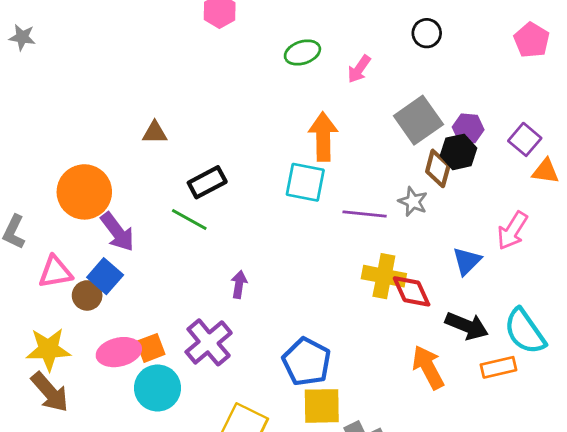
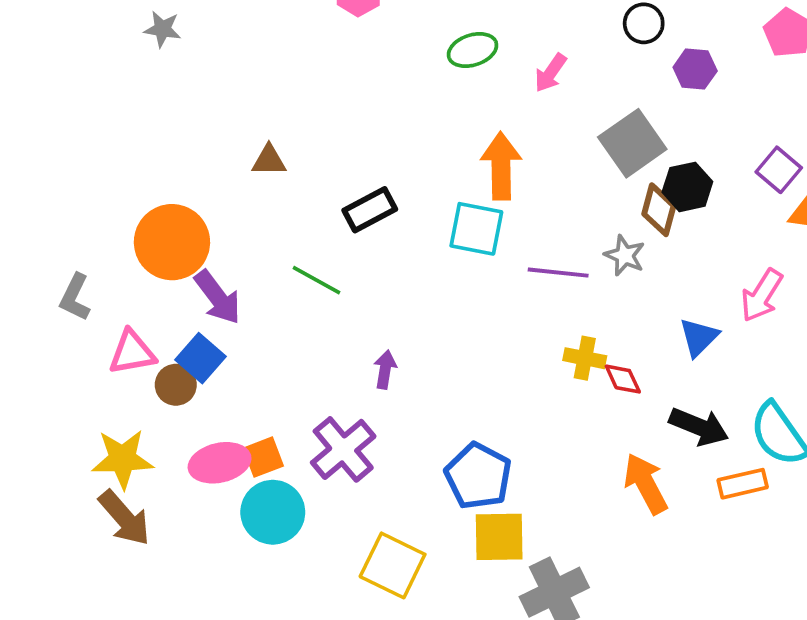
gray star: (22, 37) -> (162, 29), moved
purple hexagon: (468, 128) -> (695, 69), moved
black rectangle: (207, 182) -> (370, 210), moved
yellow cross: (384, 276) -> (585, 358), size x0.7
red diamond: (412, 291) -> (623, 379), size x0.7

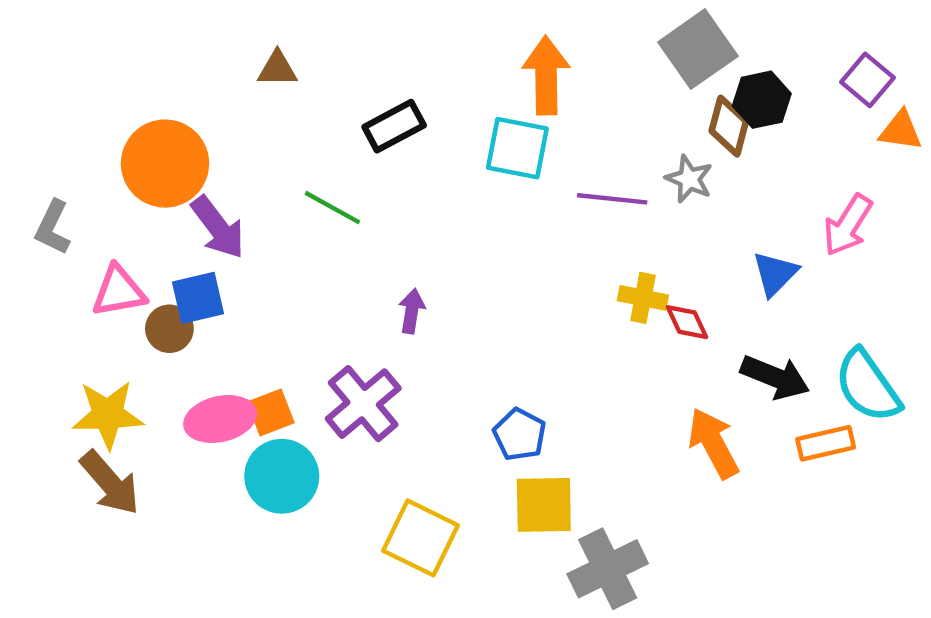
blue square: (201, 358) -> (198, 298), turned 36
blue pentagon: (478, 476) -> (520, 434), size x0.7

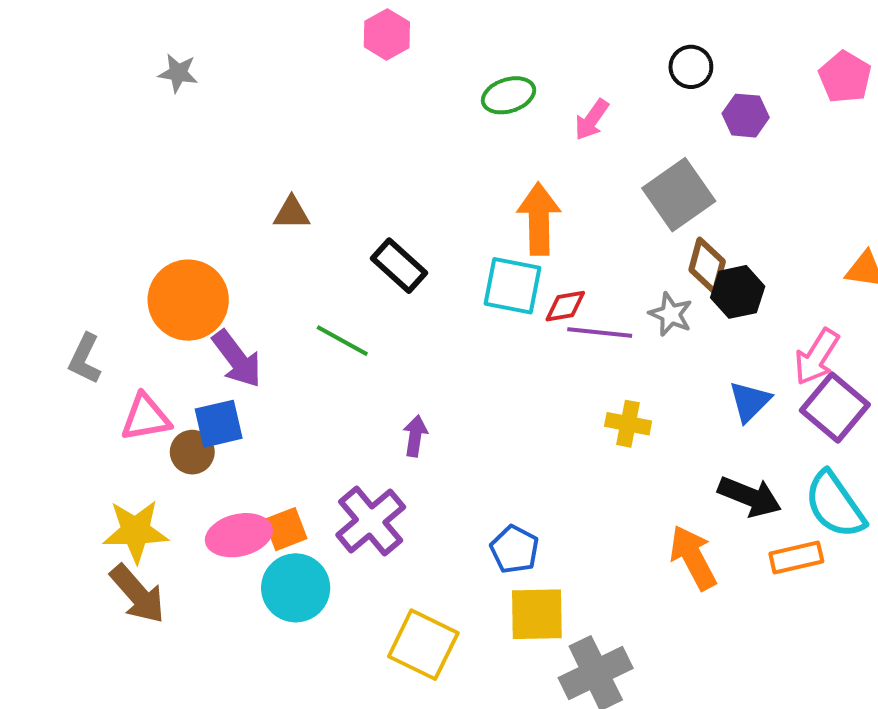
purple square: (868, 80) -> (835, 407), moved, size x1.4
black hexagon: (762, 100) -> (738, 292), moved
black rectangle: (394, 126) -> (399, 266), turned 70
red diamond: (687, 322) -> (565, 306), moved, turned -75

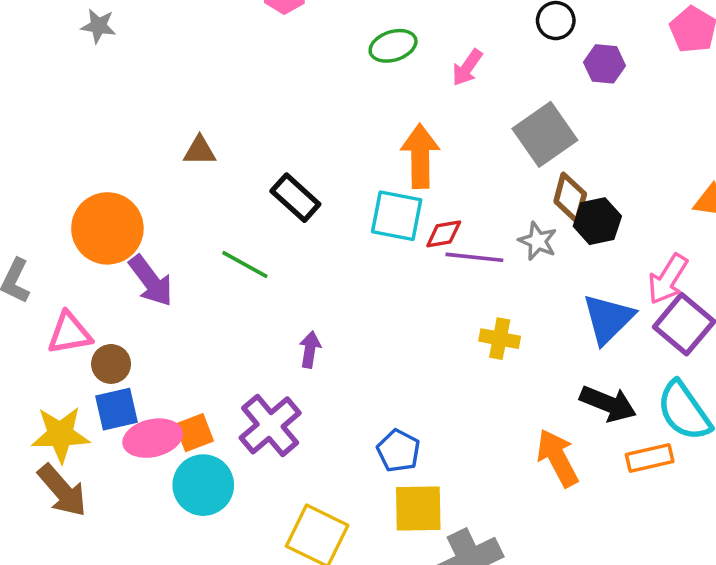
blue triangle: (750, 401) -> (608, 319), size x1.4
blue square: (219, 424) -> (116, 409), moved

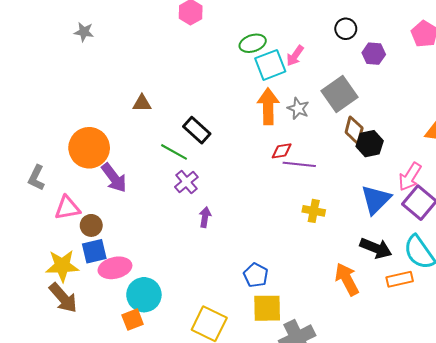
cyan square: (397, 216) -> (270, 65), moved, turned -32
gray star: (538, 241) -> (298, 108), moved
green line: (245, 265) -> (174, 152), moved
purple cross: (270, 425) -> (186, 182), moved, size x0.7
orange square: (194, 433) -> (133, 320), moved

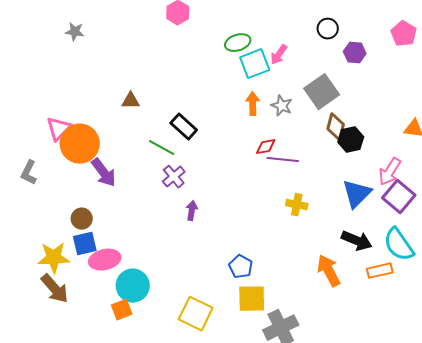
orange arrow: (268, 106) -> (253, 104), size x0.7
pink triangle: (67, 208) -> (59, 129), moved, turned -36

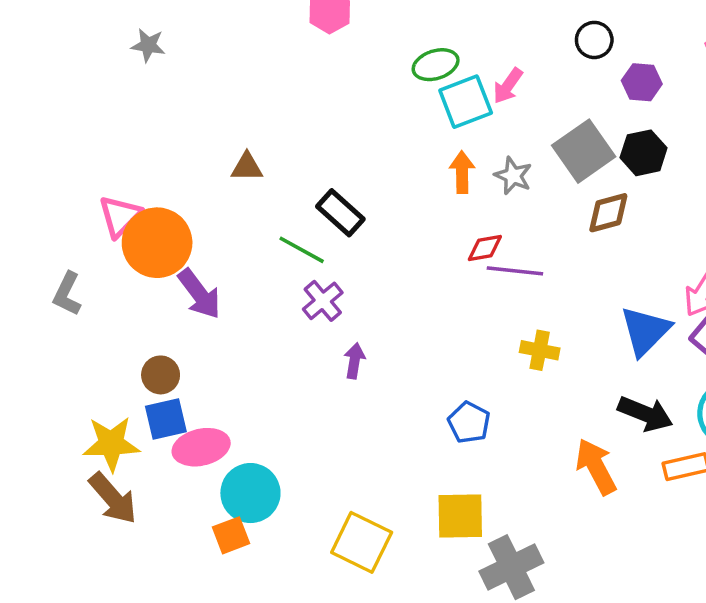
brown diamond: (336, 127) -> (608, 213), turned 60
black hexagon: (351, 140) -> (644, 153), moved
blue pentagon: (241, 267) -> (469, 423), moved

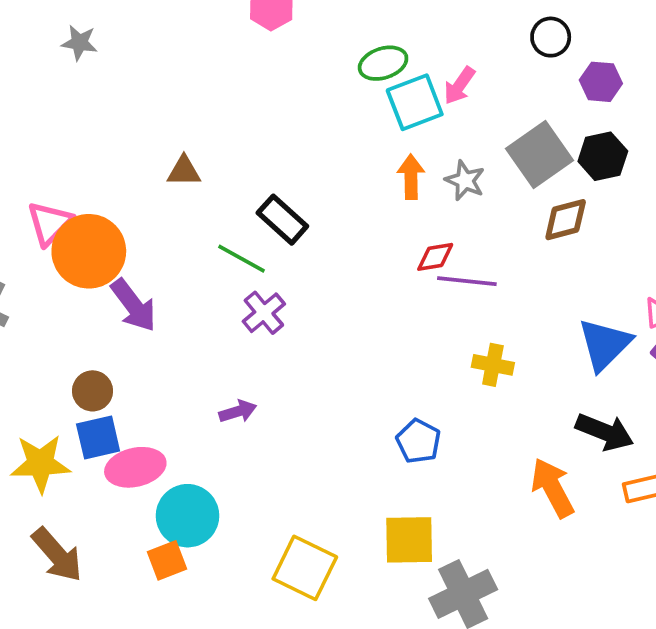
purple arrow: (354, 361) -> (238, 411), moved, turned 64
brown arrow: (113, 498) -> (57, 555), moved

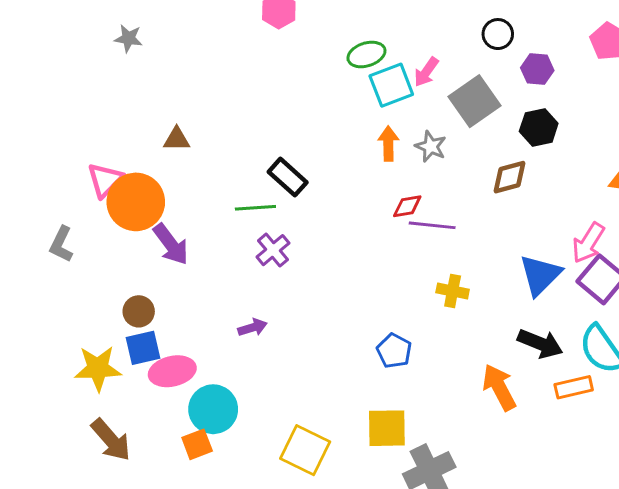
gray square: (539, 154) -> (474, 101), moved
brown triangle: (184, 171) -> (177, 139), moved
green line: (241, 259) -> (255, 208), turned -33

